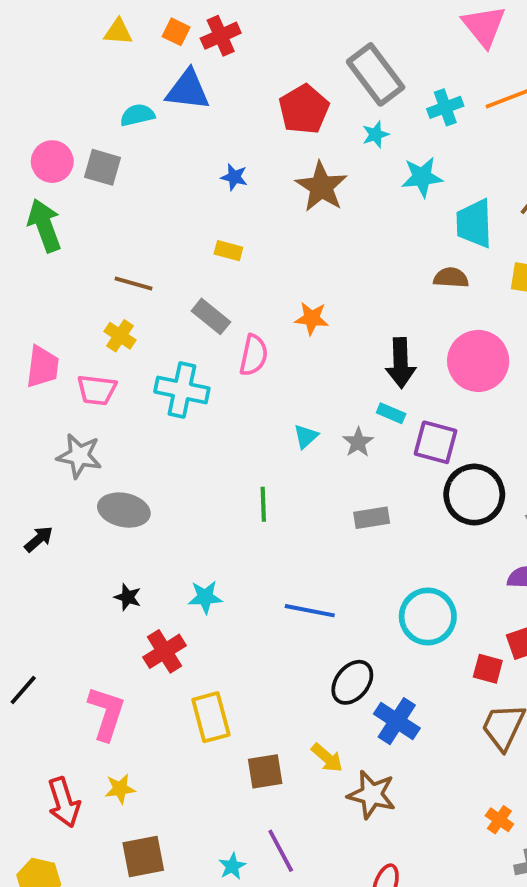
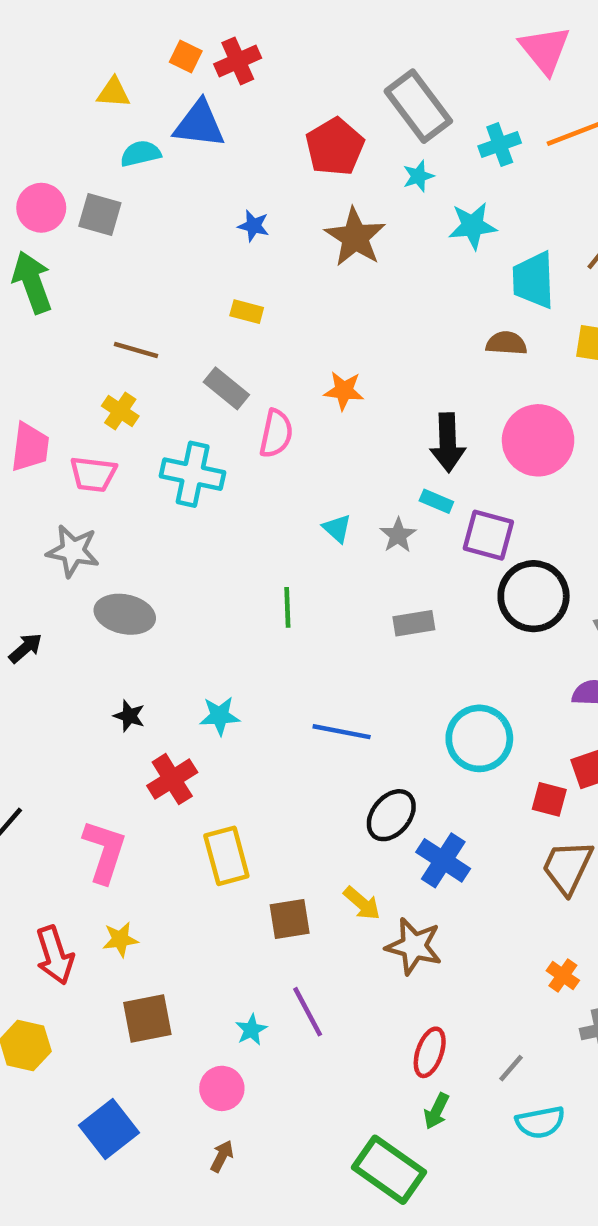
yellow triangle: (118, 32) -> (113, 93), moved
cyan triangle: (306, 436) -> (337, 528), turned -36

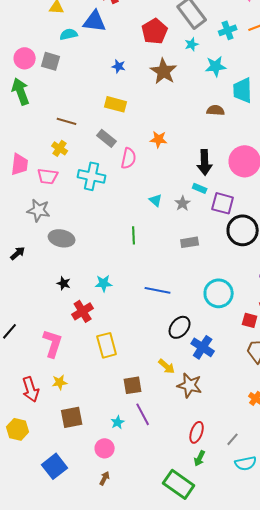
yellow rectangle: (247, 312) -> (116, 104), size x1.5
brown semicircle: (506, 343) -> (216, 110), moved
brown square: (290, 919) -> (133, 385), moved

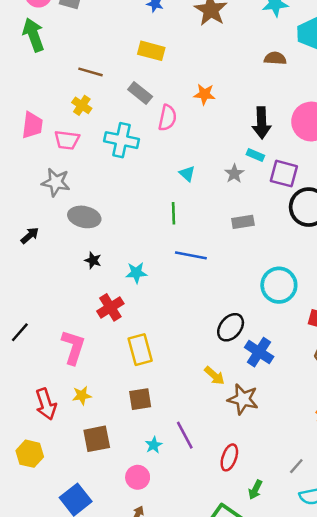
cyan triangle: (156, 200) -> (187, 174), moved
black star: (64, 283) -> (93, 260), moved
blue line: (158, 290) -> (191, 255), moved
brown square: (133, 385) -> (140, 399), moved
red ellipse: (197, 432) -> (229, 457), moved

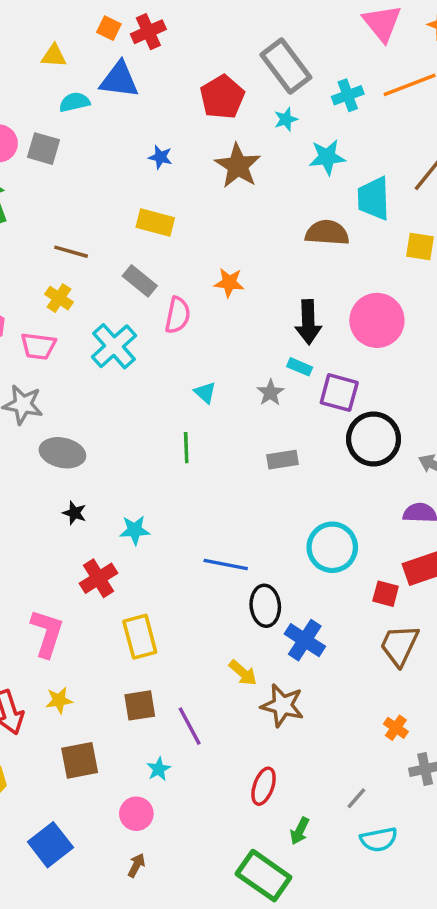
brown semicircle: (275, 58) -> (327, 233), size x1.4
cyan cross: (121, 140) -> (114, 346), turned 36
blue line: (191, 255) -> (226, 564), moved
black ellipse: (231, 327) -> (265, 606), turned -44
purple line: (185, 435) -> (190, 726), moved

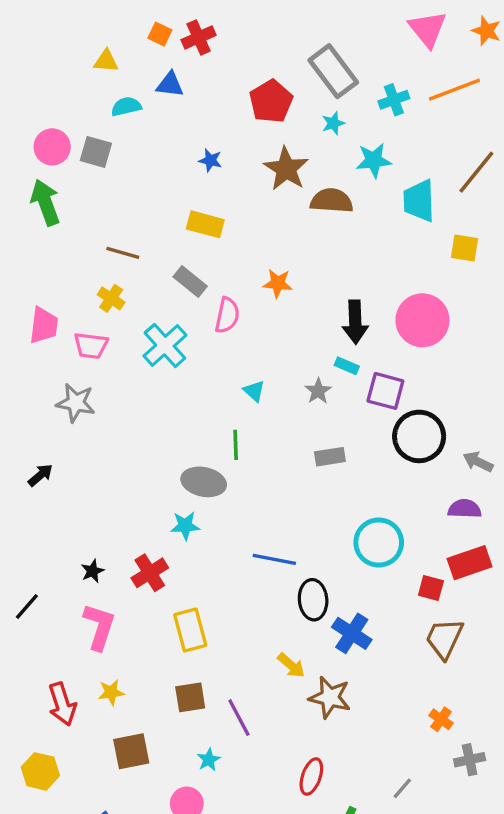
blue triangle: (119, 80) -> (170, 85), size x0.7
brown semicircle: (327, 233) -> (332, 201), moved
gray ellipse: (62, 453) -> (204, 482), moved
black star: (74, 513) -> (93, 571), moved, turned 30

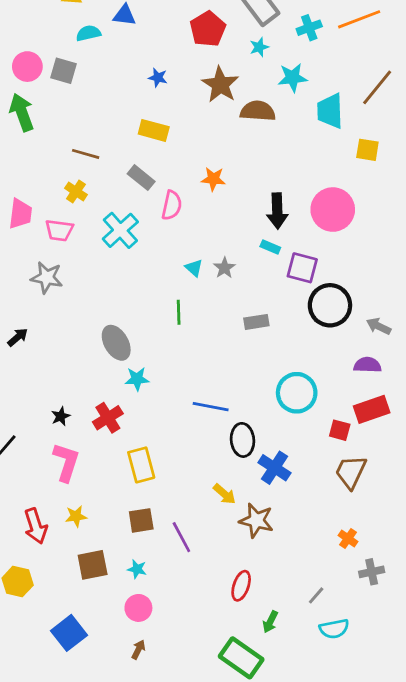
gray star: (318, 391) -> (224, 268), moved
gray ellipse: (204, 482) -> (116, 343), moved, turned 48
cyan star: (209, 760) -> (137, 569), moved, turned -30

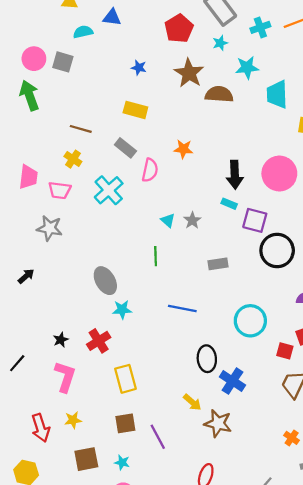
blue line: (211, 407) -> (182, 309), moved

